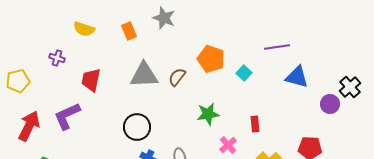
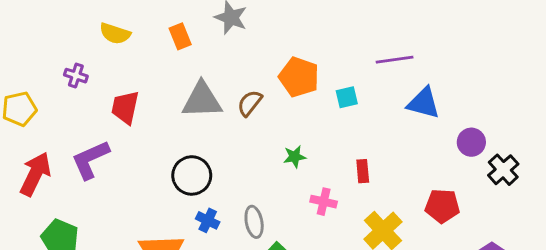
cyan square: (244, 73) -> (347, 97), turned 35
black cross: (350, 87) -> (503, 170), moved
green star: (208, 114) -> (295, 157), size x0.7
pink cross: (228, 145) -> (324, 202), turned -36

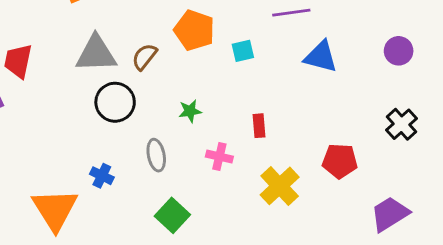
purple circle: (471, 142) -> (399, 51), moved
black circle: (192, 175) -> (115, 102), moved
gray ellipse: (254, 222) -> (156, 155), moved

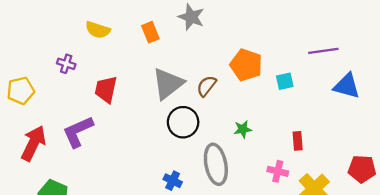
gray triangle: (96, 54) -> (168, 84), turned -36
gray ellipse: (156, 155) -> (216, 164), size x1.6
pink cross: (219, 157) -> (278, 171), moved

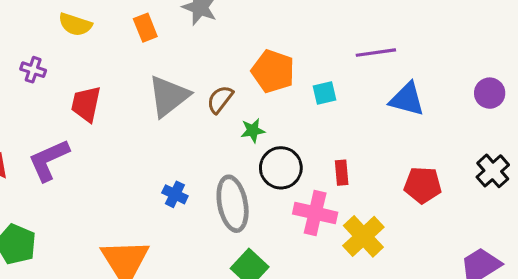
black circle: (183, 122) -> (281, 168), moved
green star: (243, 129) -> (253, 130), moved
red pentagon: (362, 169) -> (423, 185), moved
pink cross: (278, 171) -> (315, 213), size x1.5
blue cross: (173, 181) -> (175, 194), moved

